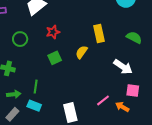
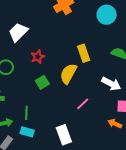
yellow semicircle: (81, 52) -> (68, 74), size x1.5
pink line: (103, 100) -> (83, 104), moved

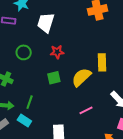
white trapezoid: (18, 32) -> (46, 23), turned -45

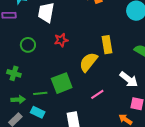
green square: (54, 78) -> (62, 83), moved, size x1.5
green line: (30, 102) -> (40, 93), turned 72

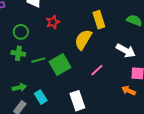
green cross: (14, 73) -> (18, 53), moved
green line: (40, 93) -> (38, 60), moved
cyan rectangle: (38, 112) -> (41, 97), turned 40

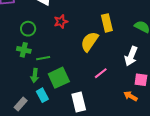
white arrow: (126, 51) -> (131, 56), turned 78
green square: (60, 65) -> (59, 78), moved
green arrow: (19, 87) -> (35, 75), moved, turned 104

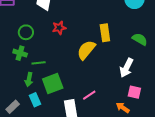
pink line: (101, 73) -> (89, 95), moved

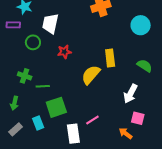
green circle: (26, 32) -> (33, 42), moved
green arrow: (29, 79) -> (14, 103), moved

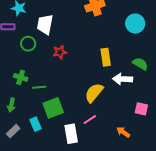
yellow semicircle: (91, 75) -> (94, 93), moved
white arrow: (130, 94) -> (123, 79), moved, turned 66
pink square: (138, 118) -> (141, 109), moved

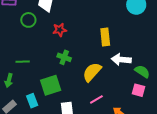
green semicircle: (140, 64) -> (142, 71), moved
green cross: (21, 77) -> (64, 57), moved
green line: (39, 87) -> (23, 62), moved
pink line: (90, 120) -> (96, 99), moved

